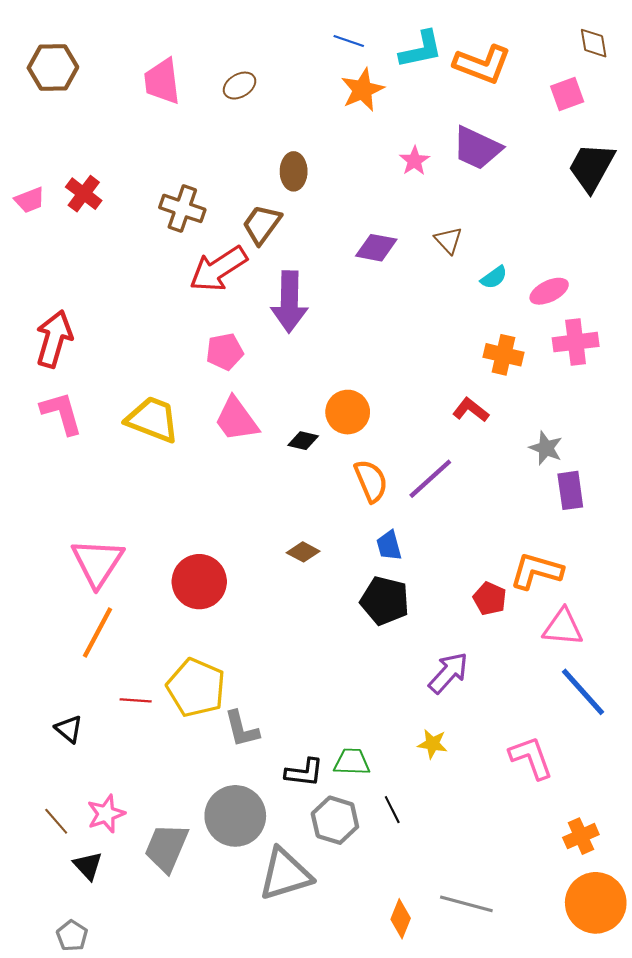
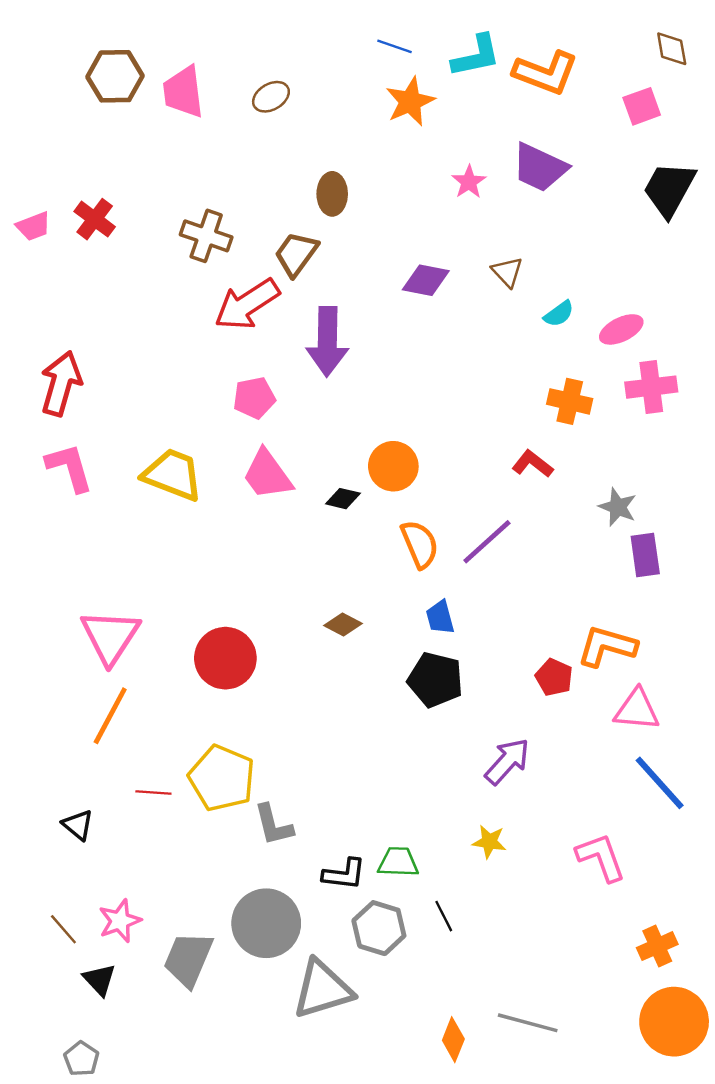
brown hexagon: (53, 67) -> (115, 76), moved

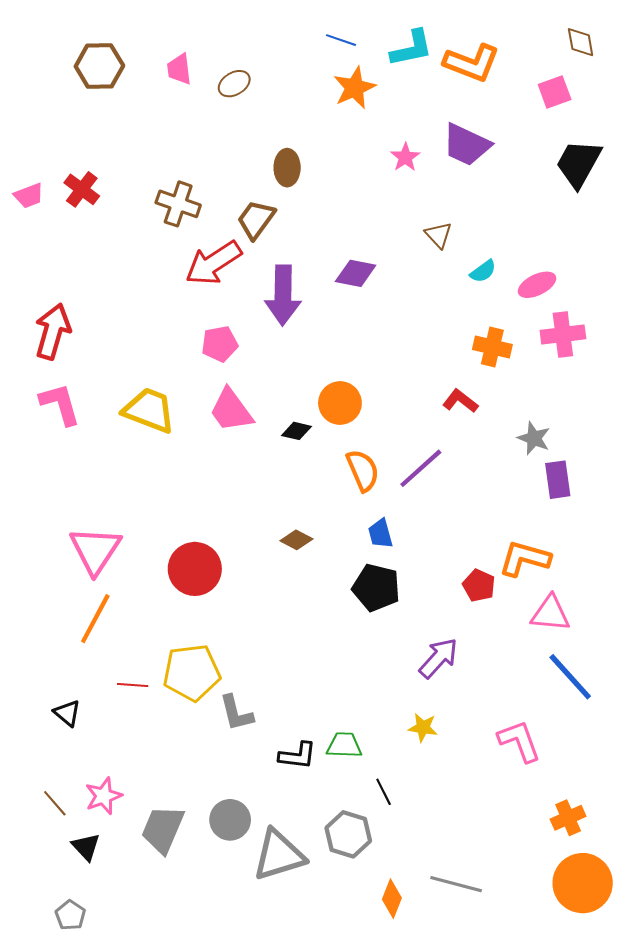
pink trapezoid: (183, 92) -> (179, 69), moved, size x0.7
purple diamond: (426, 280) -> (356, 273), moved
yellow pentagon: (222, 778) -> (192, 673), turned -30
gray circle: (266, 923) -> (230, 820), moved, size x0.7
gray hexagon: (379, 928) -> (348, 834), moved

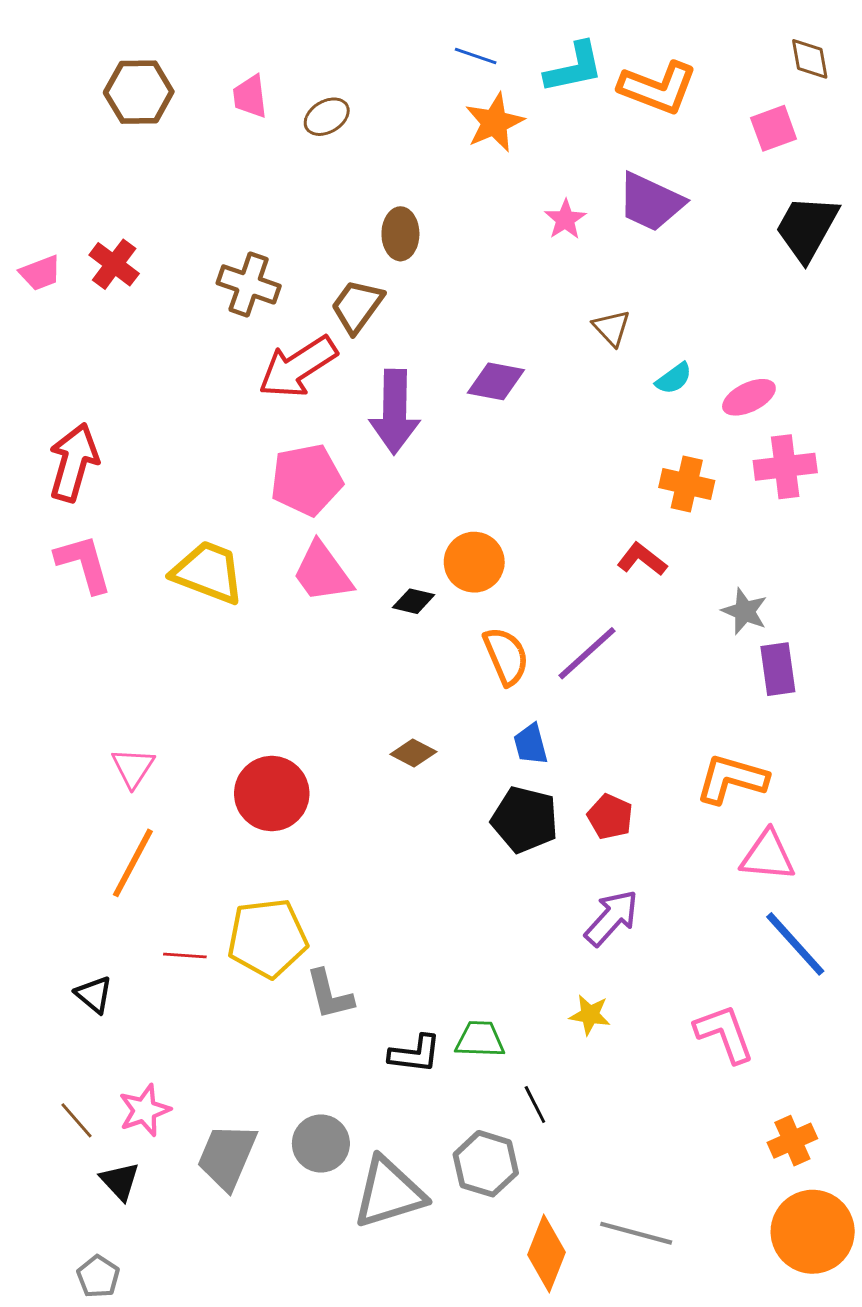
pink pentagon: (220, 344) -> (306, 480), size x1.4
pink triangle: (95, 550) -> (133, 767), size x0.6
red pentagon: (479, 585) -> (610, 817), moved
orange diamond: (392, 899) -> (547, 1253), size x1.4

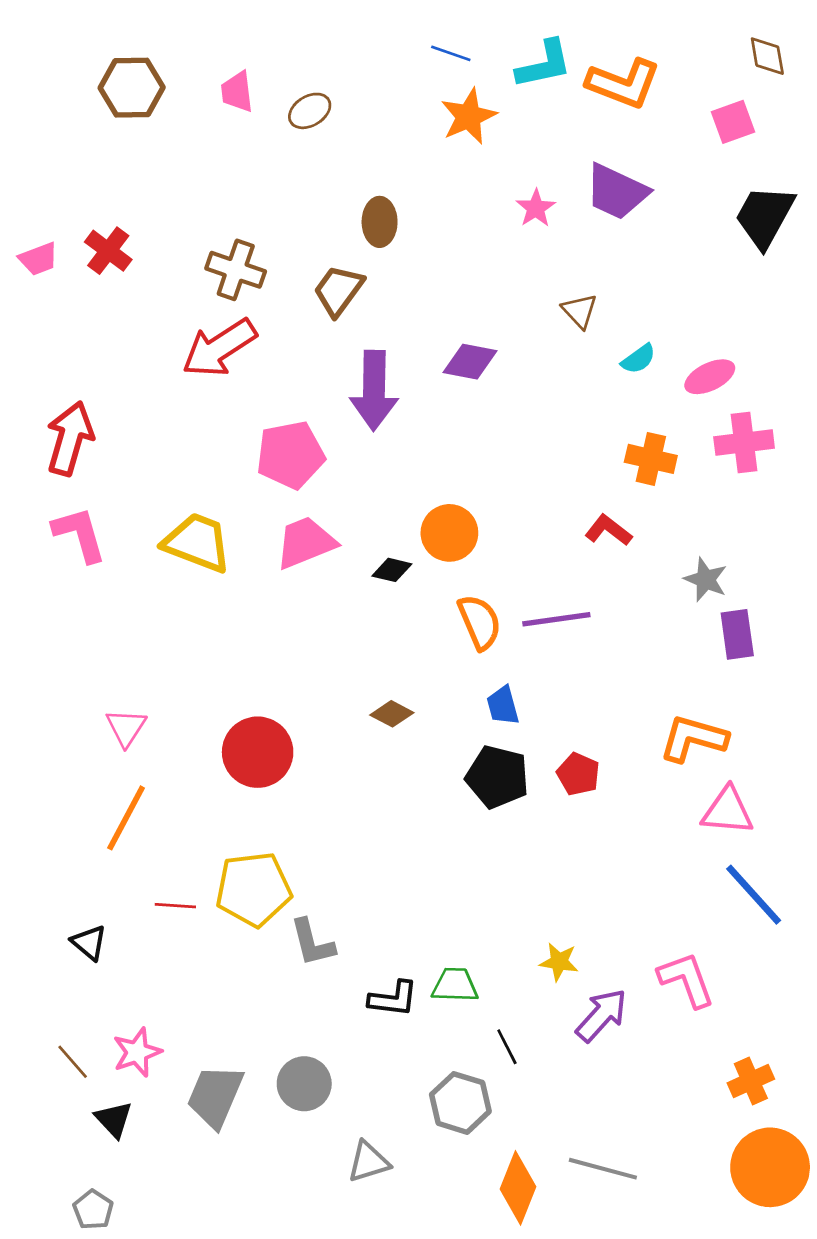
red arrow: (298, 367) -> (219, 348), moved
pink trapezoid: (322, 572) -> (306, 543), turned 104
purple line: (587, 653) -> (556, 619), turned 34
purple arrow: (612, 918) -> (602, 1015), moved
gray triangle: (389, 1193) -> (369, 1162), moved, size x0.6

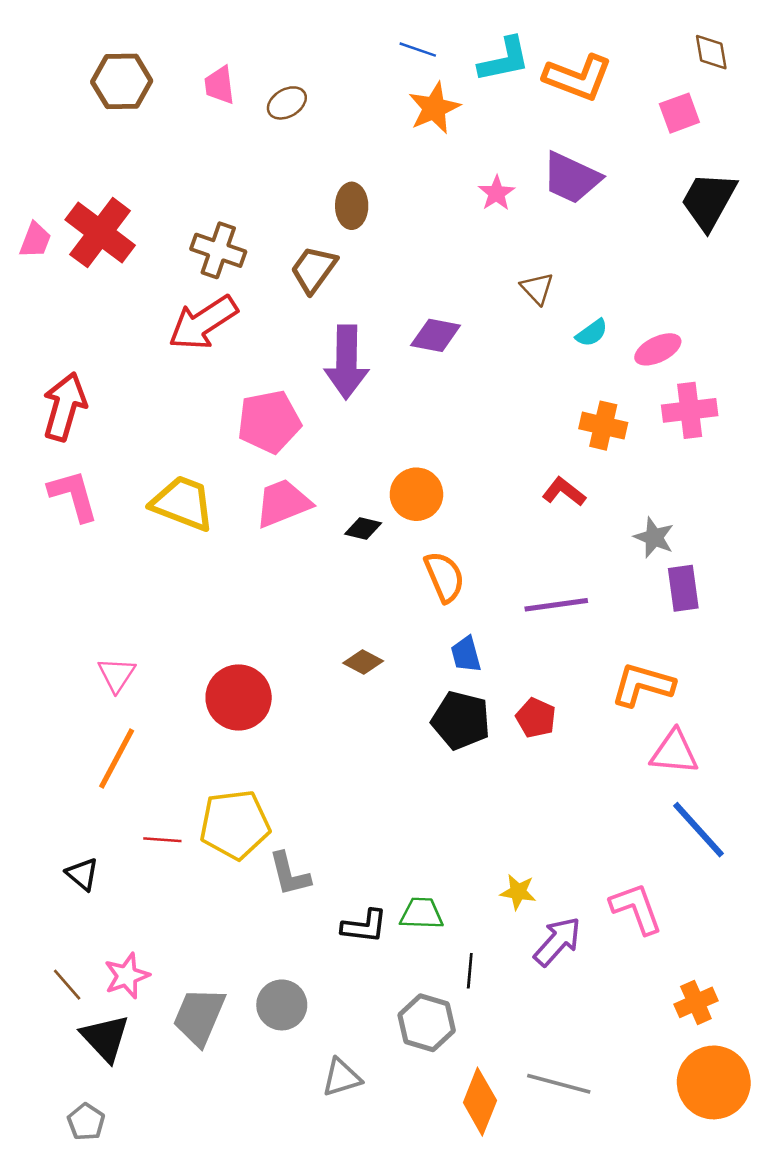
red cross: (108, 251) -> (100, 233), size x1.6
pink trapezoid: (38, 259) -> (35, 240), turned -48
purple line: (556, 619) -> (556, 605), moved
black line: (507, 1047) -> (470, 971), turned 32
black triangle: (114, 1119) -> (105, 1038), size x1.4

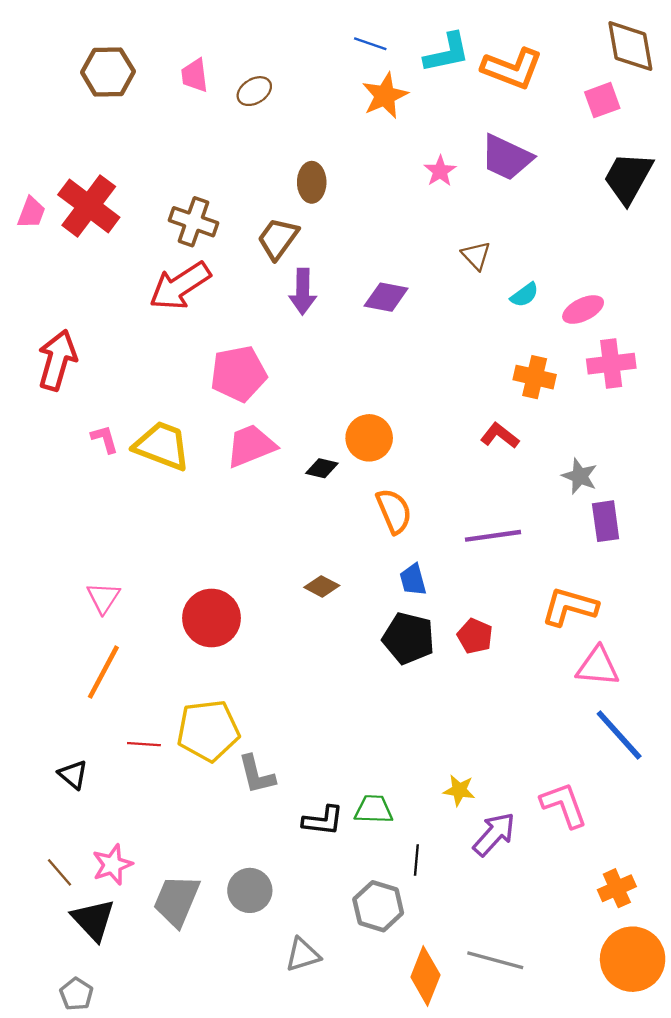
brown diamond: (711, 52) -> (630, 46), size x1.6
purple arrow: (347, 362) -> (303, 291), moved, size x0.7
pink L-shape: (73, 496) -> (105, 439), moved, size x0.6

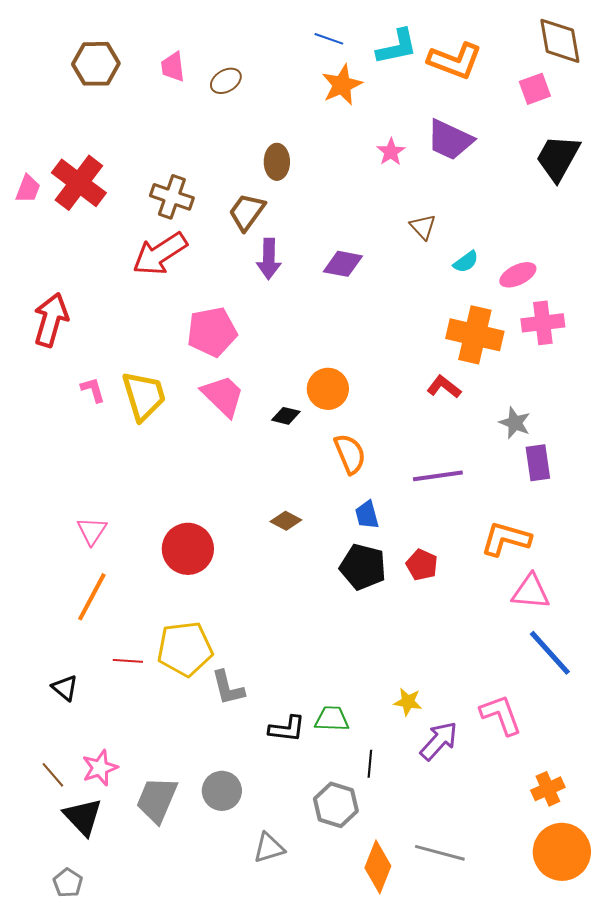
orange cross: (535, 377) -> (475, 335), size x1.5
yellow trapezoid: (162, 446) -> (144, 396), turned 52
pink trapezoid: (251, 446) -> (223, 396), turned 66

